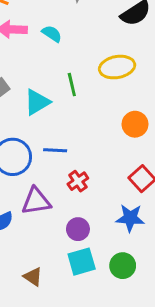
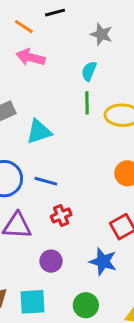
cyan semicircle: (52, 34) -> (89, 71), moved, turned -114
green line: (72, 85) -> (87, 103), moved
cyan square: (82, 262) -> (33, 302), moved

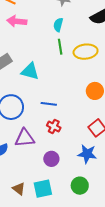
cyan triangle: (39, 132) -> (30, 71), turned 42
blue line: (46, 181) -> (49, 104), moved
red cross: (61, 215) -> (54, 127), turned -32

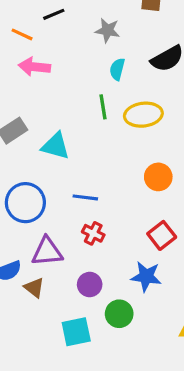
cyan semicircle: (58, 25) -> (117, 69), moved
green circle: (80, 186) -> (119, 314), moved
brown triangle: (19, 189) -> (34, 288), moved

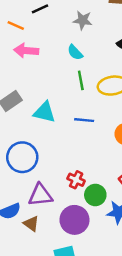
cyan semicircle: (117, 69) -> (75, 52), moved, turned -56
blue line: (85, 197) -> (84, 120), moved
purple circle: (90, 285) -> (74, 220), size x1.5
green circle: (119, 314) -> (95, 195), moved

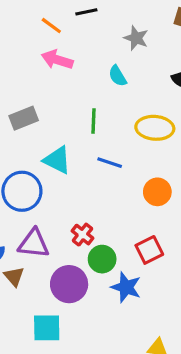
green line: (81, 80) -> (93, 121), moved
cyan triangle: (45, 112) -> (57, 160), moved

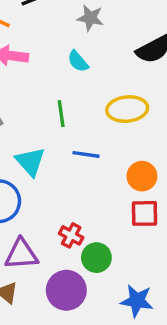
cyan triangle: (57, 160) -> (30, 162), turned 32
red square: (149, 250) -> (145, 213), moved, turned 36
blue star: (126, 287) -> (137, 301), moved

